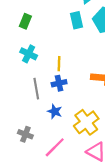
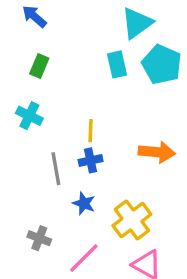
cyan cross: (29, 54) -> (29, 116), moved

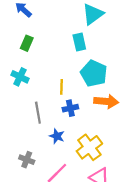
cyan pentagon: (162, 64) -> (94, 73), moved
blue cross: (91, 160) -> (70, 108), moved

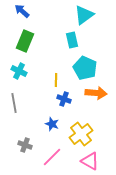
green rectangle: (27, 43) -> (25, 41), size x1.5
blue cross: (70, 108) -> (64, 99), turned 32
gray line: (38, 113) -> (14, 103), moved

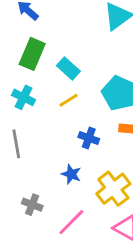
cyan rectangle: (72, 40) -> (68, 68), moved, turned -35
yellow line: (56, 80) -> (68, 100), moved, turned 56

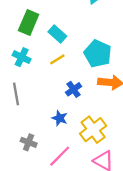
blue cross: (89, 138) -> (73, 89), turned 35

